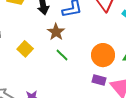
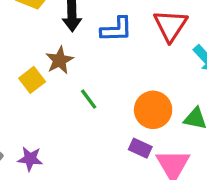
brown star: (56, 32) -> (60, 60), moved

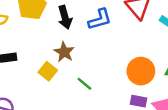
green line: (89, 99) -> (85, 84), moved

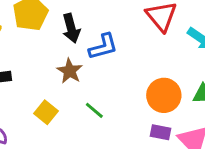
blue L-shape: (100, 19) -> (103, 47), moved
yellow square: (48, 71) -> (46, 112), moved

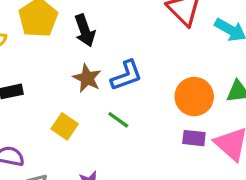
blue L-shape: (103, 47) -> (126, 75), moved

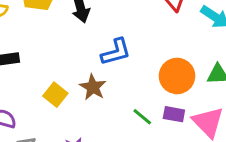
brown star: (87, 78) -> (93, 87), moved
green line: (118, 120) -> (142, 117), moved

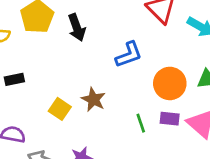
blue L-shape: (116, 52) -> (129, 55), moved
green line: (142, 117) -> (141, 123), turned 36

